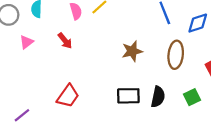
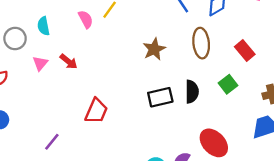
red arrow: (65, 41) -> (69, 62), moved

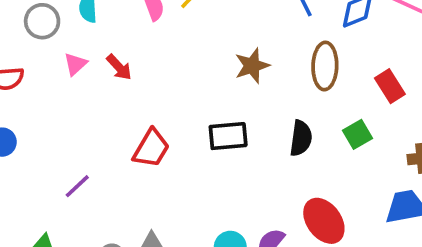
black rectangle: (160, 97) -> (228, 136), moved

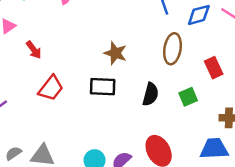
brown star: (252, 66) -> (115, 53), moved, turned 30
red arrow: (119, 67) -> (34, 50), moved

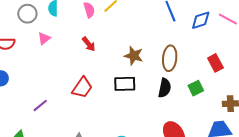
brown ellipse: (172, 49) -> (170, 58), moved
red arrow: (34, 50) -> (89, 44), moved

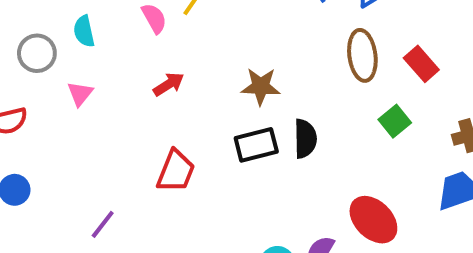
red arrow: (89, 44) -> (169, 84), turned -70
brown ellipse: (170, 58) -> (362, 55), moved
black semicircle: (165, 88) -> (305, 139), moved

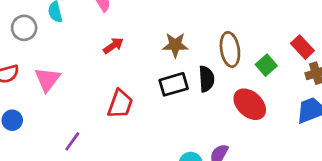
brown ellipse: (362, 55) -> (230, 49), moved
red rectangle: (421, 64) -> (302, 47), moved
pink triangle: (80, 94) -> (47, 79), moved, size x1.5
red ellipse: (373, 220) -> (250, 104), moved

